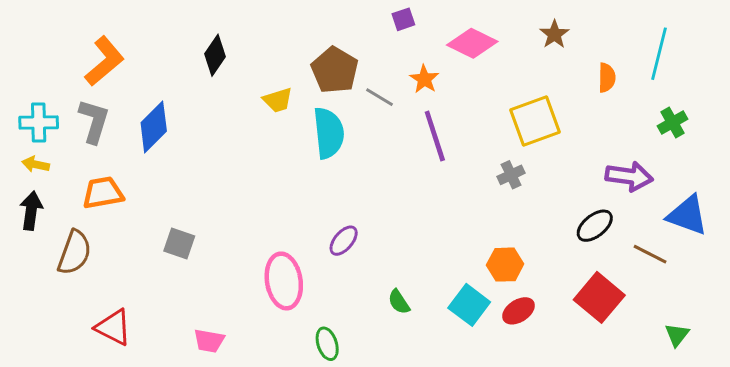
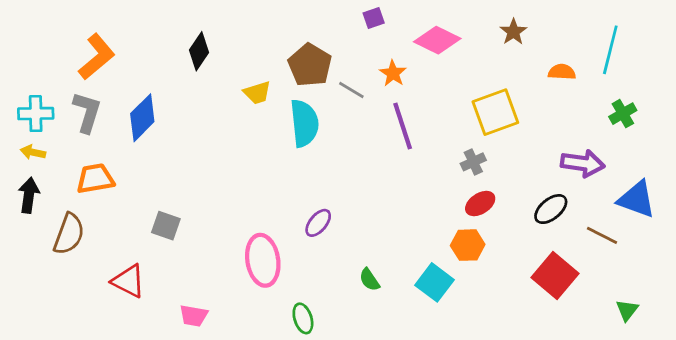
orange semicircle: (607, 78) -> (562, 72), turned -88
red ellipse: (519, 311) -> (480, 204), moved
red triangle: (113, 327) -> (128, 281), moved

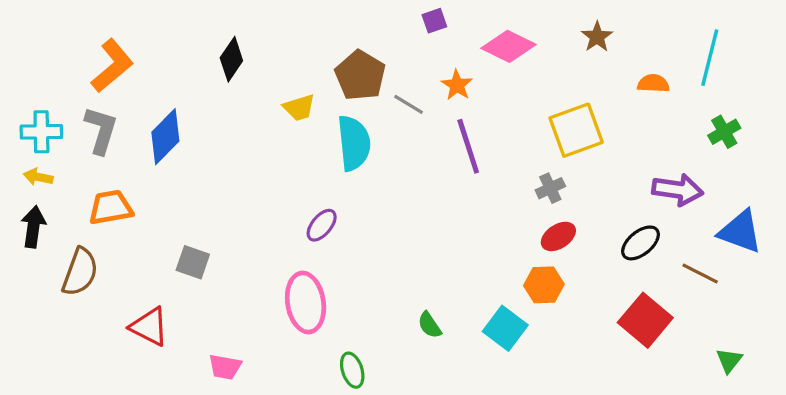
purple ellipse: (318, 223) -> (322, 225), moved

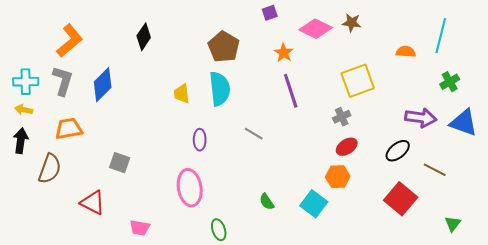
brown star: (597, 37) -> (352, 23), moved, turned -30
gray line: (409, 104) -> (254, 134), moved
yellow trapezoid: (299, 108) -> (182, 94), moved, turned 100
purple ellipse: (322, 225) -> (200, 140), turned -40
blue triangle: (740, 232) -> (464, 123), moved

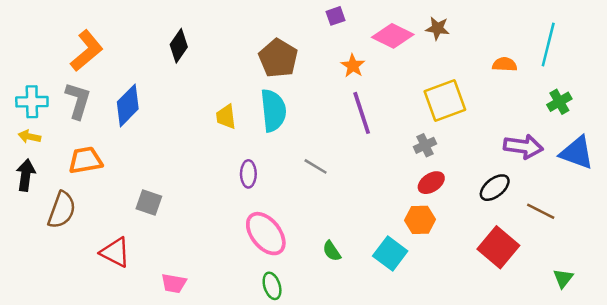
pink ellipse: (190, 188) -> (266, 234), moved, turned -30

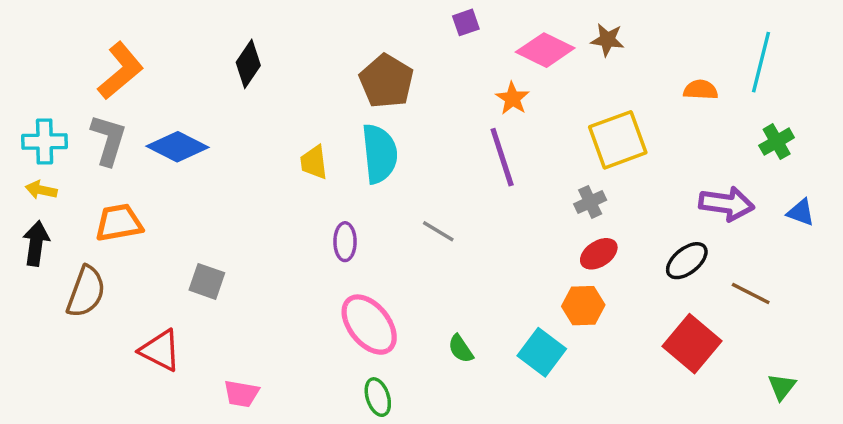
orange star: (353, 66) -> (512, 98), moved
blue diamond: (128, 105) -> (178, 147), turned 72
blue triangle: (577, 153) -> (801, 212), size x0.6

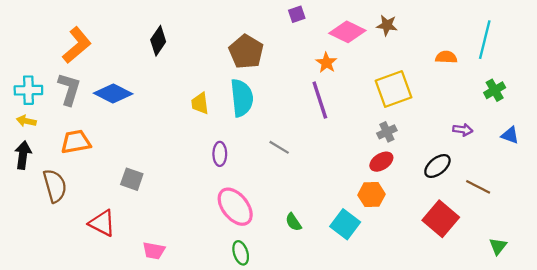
gray cross: (590, 202) -> (387, 132), moved
purple arrow: (727, 204) -> (463, 130), size x0.6
brown semicircle: (86, 292) -> (55, 186), turned -36

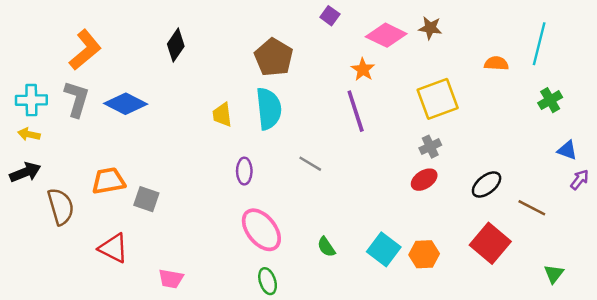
purple square: (297, 14) -> (330, 16), turned -35
purple arrow: (463, 130) -> (580, 180), moved, turned -60
orange trapezoid: (76, 142) -> (108, 181), moved
black arrow: (23, 155) -> (25, 172), turned 60
orange hexagon: (371, 195) -> (424, 254), moved

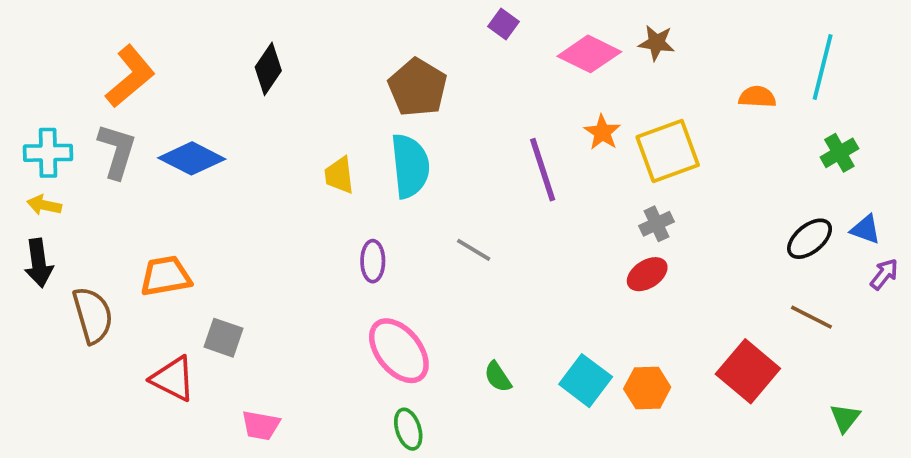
orange star: (363, 69) -> (602, 132), moved
black arrow: (25, 172) -> (39, 263), turned 104
black ellipse: (487, 185) -> (810, 239), moved
gray square: (146, 199) -> (223, 338), moved

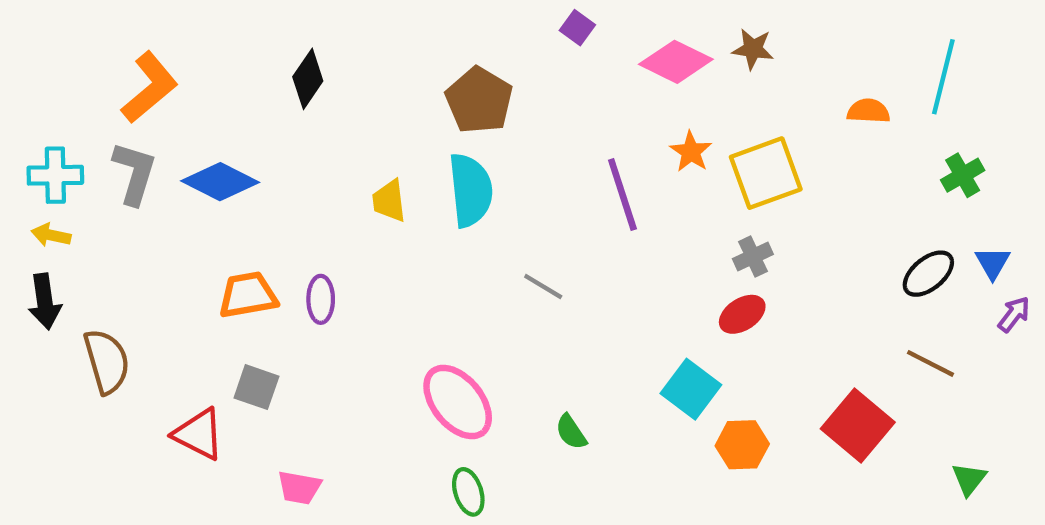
blue triangle: (866, 229) -> (993, 263), turned 40
purple ellipse: (373, 261) -> (321, 299), moved
orange trapezoid: (166, 276) -> (248, 295), moved
cyan square: (586, 381) -> (691, 389), moved

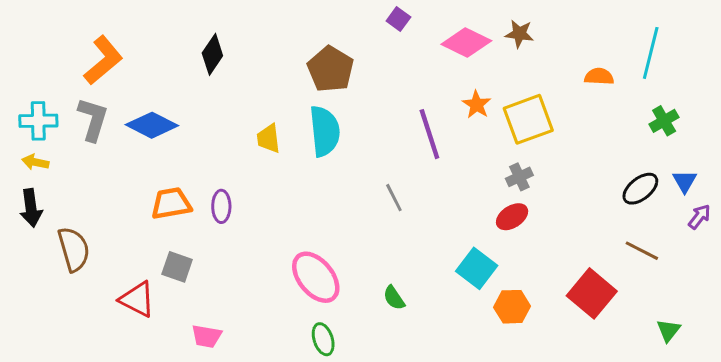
gray line: (543, 286) -> (394, 198), moved, turned 32

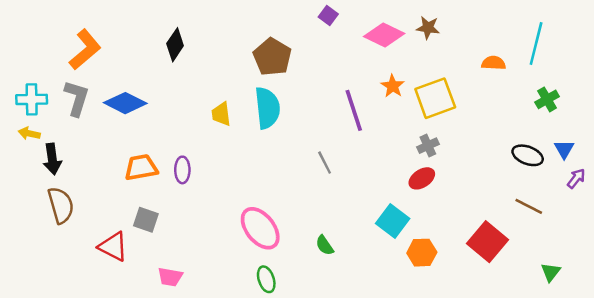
black ellipse: (640, 189) -> (528, 155), turned 60
black arrow: (31, 208) -> (52, 159), moved

